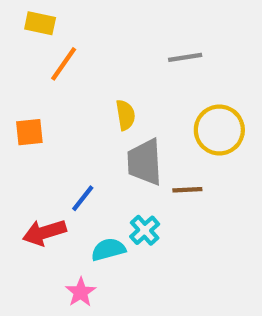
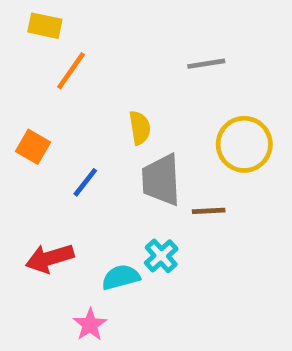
orange square: (29, 132) -> (33, 147), turned 36
blue line: (83, 198) -> (85, 182), moved

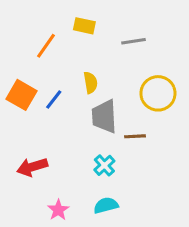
yellow rectangle: (45, 26) -> (84, 26), moved
orange square: (33, 147) -> (21, 95), size x1.4
blue line: (85, 182) -> (54, 99), moved
cyan semicircle: (121, 277) -> (106, 205), moved

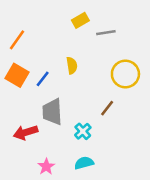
yellow rectangle: (84, 26) -> (80, 20), moved, turned -42
orange line: (46, 46) -> (17, 40), moved
gray trapezoid: (104, 116) -> (52, 112), moved
brown line: (135, 136) -> (107, 108), turned -49

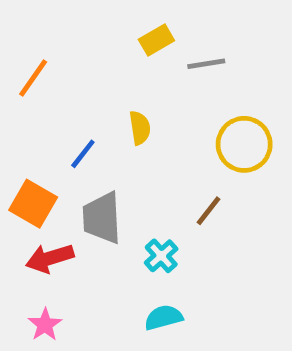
orange square: (17, 75) -> (33, 204), moved
pink star: (46, 167) -> (45, 325), moved

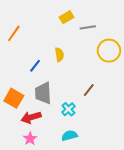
yellow circle: (244, 144) -> (109, 51), moved
orange square: (33, 204) -> (14, 98), moved
red arrow: (50, 258) -> (31, 117), moved
pink star: (45, 325) -> (30, 139), moved

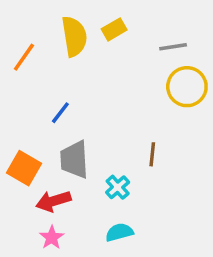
gray line: (88, 27) -> (173, 47), moved
yellow semicircle: (59, 55) -> (74, 36), moved, size x1.6
brown line: (89, 90) -> (152, 154), turned -32

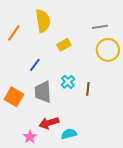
yellow rectangle: (114, 29) -> (64, 45), moved
cyan cross: (118, 187) -> (68, 82), moved
red arrow: (53, 201) -> (49, 123), moved

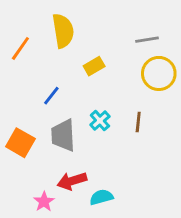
brown line: (88, 89) -> (138, 122), moved

